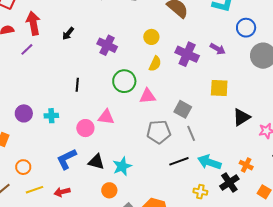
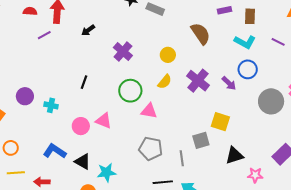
blue circle: (246, 28) -> (248, 69), moved
gray square: (183, 109) -> (201, 140), moved, turned 30
blue L-shape: (67, 159) -> (55, 151), turned 45

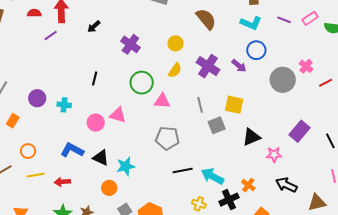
gray line: (182, 158) -> (200, 105), moved

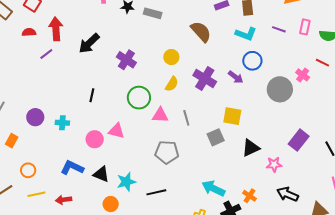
pink rectangle: (310, 18) -> (305, 27), turned -42
black arrow: (94, 26) -> (89, 43), size x1.6
red line: (326, 83) -> (322, 63), moved, turned 56
gray line: (200, 105) -> (186, 118), moved
black line: (183, 171) -> (156, 192), moved

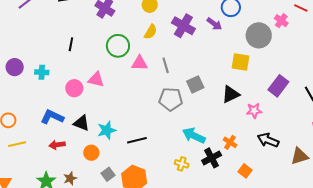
yellow square: (232, 116) -> (241, 62), moved
gray pentagon: (167, 152) -> (171, 99), moved
red arrow: (64, 200) -> (57, 145), moved

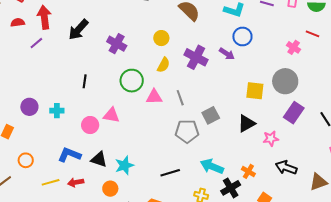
gray circle: (259, 35) -> (285, 81), moved
black line: (137, 140) -> (170, 173), moved
yellow line: (17, 144) -> (51, 182), moved

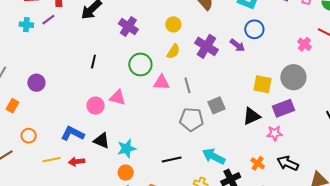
cyan cross: (57, 111) -> (26, 25), moved
purple rectangle: (294, 113) -> (284, 108), moved, turned 30
orange cross: (248, 171) -> (258, 163), moved
orange circle: (110, 189) -> (126, 173), moved

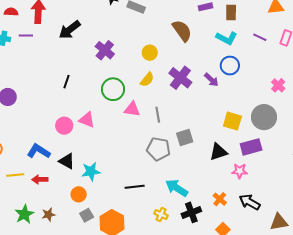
purple line: (48, 20) -> (26, 35), turned 32
orange circle: (126, 173) -> (79, 194), moved

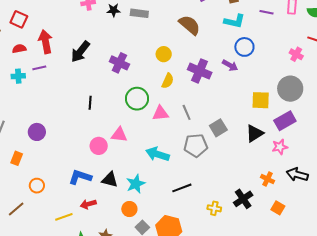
yellow line: (15, 175) -> (64, 217), moved
cyan arrow: (177, 188) -> (158, 154), moved

